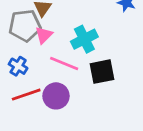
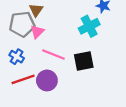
cyan cross: (84, 39) -> (89, 26), moved

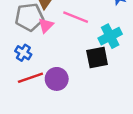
cyan cross: (89, 26) -> (110, 36), moved
pink line: (53, 54) -> (76, 17), moved

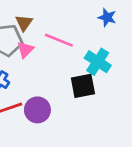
cyan cross: (110, 36) -> (98, 62), turned -30

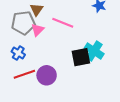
cyan cross: (98, 62) -> (94, 51), moved

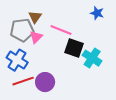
blue cross: (18, 53) -> (17, 60), size x1.5
black square: (81, 57) -> (74, 48), moved, turned 30

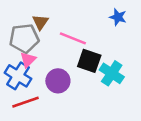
pink triangle: (36, 37) -> (28, 60), moved
purple circle: (45, 82) -> (58, 81), moved

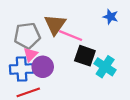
brown triangle: (40, 22) -> (55, 24), moved, size x1.5
blue cross: (18, 76) -> (22, 69), turned -35
purple circle: (58, 81) -> (43, 67), moved

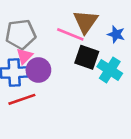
blue star: (111, 17) -> (116, 34), moved
brown triangle: (55, 24) -> (86, 22), moved

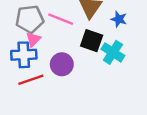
pink line: (70, 34) -> (61, 19), moved
purple circle: (38, 70) -> (62, 64), moved

